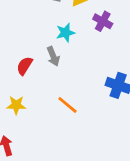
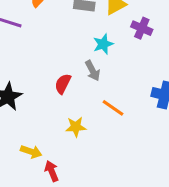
yellow star: (16, 105) -> (76, 127), moved
orange line: (68, 105) -> (113, 108), moved

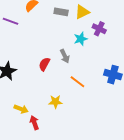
cyan star: (103, 44) -> (81, 39), moved
yellow star: (76, 127) -> (55, 102), moved

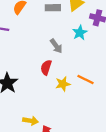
gray arrow: (65, 56) -> (56, 46), moved
yellow star: (55, 102) -> (63, 84), moved

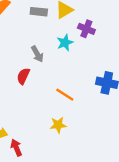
yellow star: (63, 84) -> (58, 125), moved

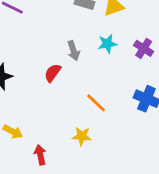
purple cross: (86, 29) -> (144, 48), moved
red arrow: (16, 148) -> (40, 155), moved

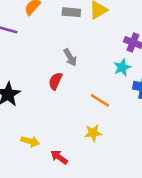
cyan star: (107, 44) -> (122, 67), moved
red arrow: (40, 155) -> (59, 157), turned -30

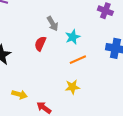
cyan star: (122, 67) -> (73, 37), moved
orange line: (100, 100) -> (78, 60), turned -56

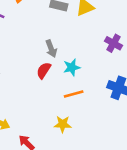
red semicircle: (40, 44) -> (44, 70), moved

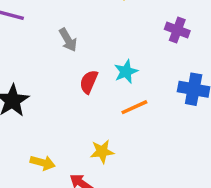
gray arrow: (51, 49) -> (68, 40), moved
yellow star: (63, 124) -> (102, 151), moved

